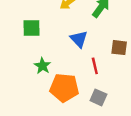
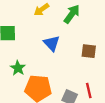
red line: (95, 66) -> (89, 91), moved

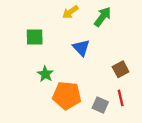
brown square: (89, 51) -> (121, 69), moved, turned -35

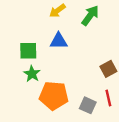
green square: (35, 37) -> (28, 51), moved
blue triangle: (81, 48) -> (59, 41), moved, turned -48

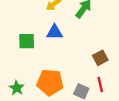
green star: (32, 74) -> (17, 88), moved

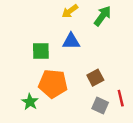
brown square: (100, 58) -> (95, 78), moved
orange pentagon: (50, 82) -> (53, 84), moved

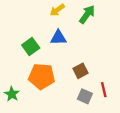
green square: (41, 51) -> (31, 46), turned -35
green star: (30, 102) -> (12, 94), moved

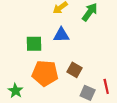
green square: (31, 46) -> (34, 44), turned 35
brown square: (80, 71) -> (74, 70), moved, turned -32

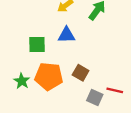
red line: (106, 86) -> (115, 90), turned -64
green star: (15, 91) -> (22, 81), moved

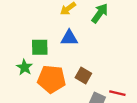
green star: (22, 81) -> (25, 67), moved

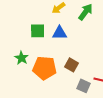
green square: (40, 47) -> (38, 31), moved

